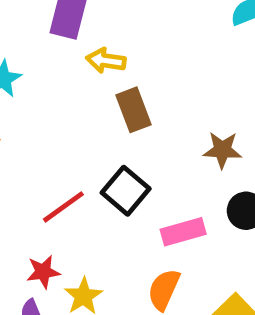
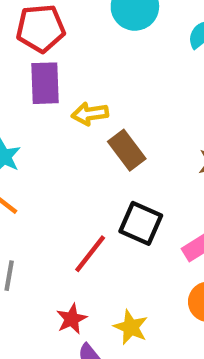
red star: (43, 272) -> (72, 319), moved

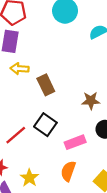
yellow arrow: (90, 114) -> (20, 69), moved

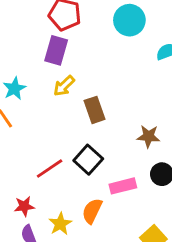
yellow arrow: (20, 69) -> (64, 86), turned -54
orange semicircle: (68, 171) -> (92, 211), moved

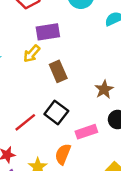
purple rectangle: (56, 50) -> (48, 32), moved, turned 70
brown star: (148, 136) -> (104, 89), turned -30

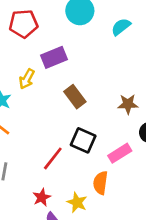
yellow arrow: (32, 54) -> (27, 79), moved
brown star: (104, 89) -> (128, 104), turned -30

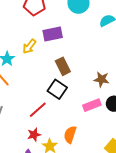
black square: (83, 140) -> (57, 89), moved
pink rectangle: (120, 153) -> (92, 105), moved
red star: (42, 197) -> (34, 135), moved

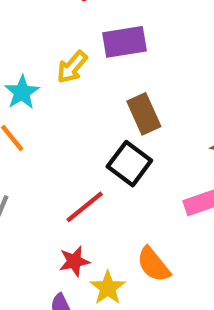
orange semicircle: (70, 135) -> (153, 264), turned -60

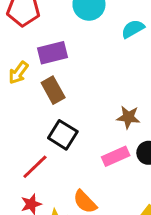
brown rectangle: (144, 114) -> (53, 90), moved

